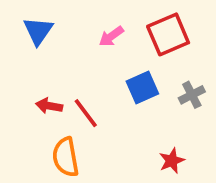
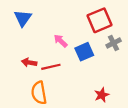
pink arrow: (111, 36) -> (61, 41), moved, turned 80
gray cross: (192, 95) -> (114, 43), moved
red line: (86, 113) -> (51, 67), turned -66

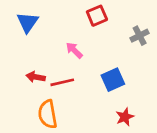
red square: (99, 20) -> (97, 16), moved, size x0.7
gray cross: (114, 43) -> (140, 36), moved
blue square: (84, 52) -> (113, 80), moved

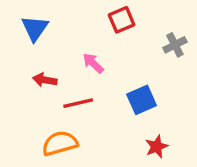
red arrow: (36, 77) -> (45, 80), moved
orange semicircle: (48, 114) -> (60, 143), turned 84

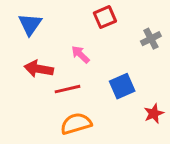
red arrow: (45, 80) -> (39, 69), size x1.4
orange semicircle: (60, 143) -> (76, 124), moved
red star: (157, 147) -> (154, 113), moved

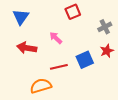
red line: (67, 89) -> (59, 67), moved
red star: (154, 113) -> (107, 51), moved
orange semicircle: (76, 124) -> (41, 86), moved

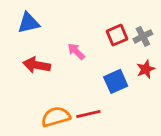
red square: (73, 12) -> (117, 35), moved
blue triangle: (21, 17) -> (28, 23), turned 42
red line: (59, 67) -> (88, 114), moved

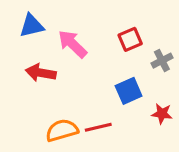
gray cross: (143, 36) -> (162, 61), moved
pink arrow: (76, 51) -> (73, 44), moved, size x1.5
red star: (146, 69) -> (162, 114), moved, turned 30

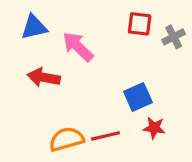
red square: (130, 39) -> (140, 24), moved, turned 30
gray cross: (162, 61) -> (174, 37), moved
red star: (162, 114) -> (154, 128), moved

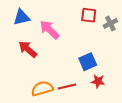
red arrow: (44, 77) -> (28, 49), turned 30

